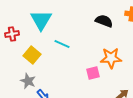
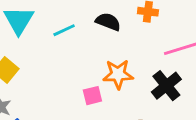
cyan line: (62, 44) -> (64, 30), moved, turned -49

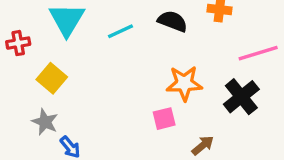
pink square: (92, 96) -> (164, 119), moved

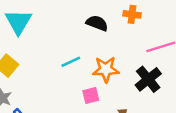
cyan line: (121, 31) -> (71, 62), moved

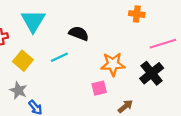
black semicircle: (97, 23) -> (79, 33), moved
cyan line: (71, 62) -> (59, 57), moved

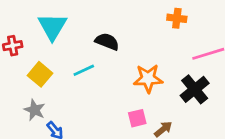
pink square: (99, 88) -> (137, 118), moved

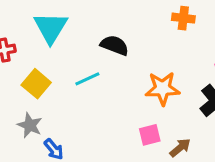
orange cross: (177, 18) -> (183, 18), moved

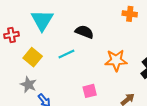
pink square: (150, 135) -> (90, 91), moved

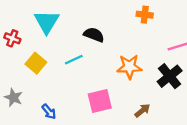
red cross: (12, 35) -> (12, 38), turned 32
gray star: (28, 85) -> (13, 97), moved
pink square: (90, 91) -> (100, 101), size x1.5

